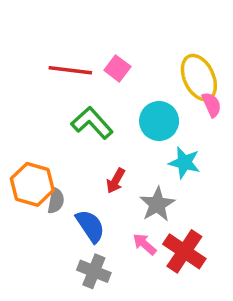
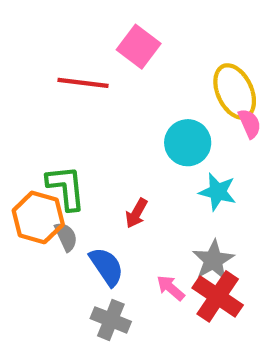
pink square: (117, 68) -> (139, 47), moved, size x1.4
green L-shape: (92, 123) -> (66, 188), moved, turned 36
gray semicircle: (56, 201) -> (66, 237), turned -35
gray star: (157, 204) -> (213, 260), moved

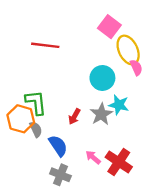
pink square: (139, 47) -> (109, 27), moved
gray star: (213, 260) -> (101, 114), moved

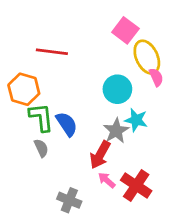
red arrow: (74, 116) -> (100, 155), moved, size x1.5
orange hexagon: (21, 119) -> (24, 89), moved
blue semicircle: (58, 146) -> (67, 124), moved

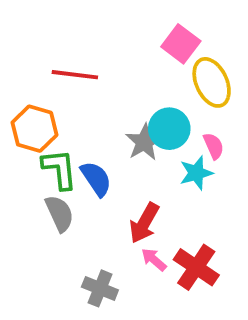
pink semicircle: (156, 77) -> (214, 146), moved
cyan star: (136, 120) -> (196, 173), turned -30
gray star: (116, 131) -> (144, 142), moved
gray semicircle: (41, 148) -> (59, 213), size x1.4

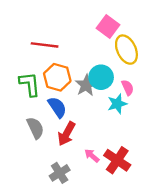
orange hexagon: (34, 129) -> (57, 77), moved
green L-shape: (59, 169) -> (30, 84), moved
red arrow: (144, 223) -> (67, 134), moved
gray cross: (100, 288) -> (60, 173), turned 36

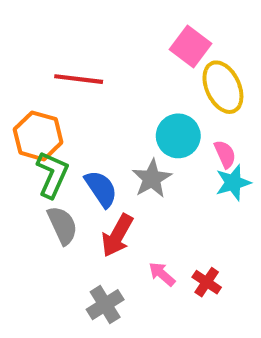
orange hexagon: (57, 77) -> (38, 136), moved
green L-shape: (30, 84) -> (52, 175), moved, turned 30
gray star: (86, 85) -> (152, 179), moved
cyan star: (117, 104) -> (233, 183), moved
red cross: (117, 160) -> (207, 282), size x0.6

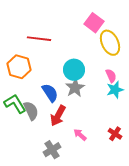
cyan circle: (178, 136) -> (74, 70), moved
green L-shape: (52, 175) -> (15, 104), moved, turned -55
red cross: (207, 282) -> (115, 134), moved

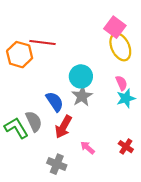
pink square: (94, 23) -> (115, 27), moved
orange hexagon: (19, 67) -> (20, 55), moved
green L-shape: (15, 104) -> (16, 128), moved
gray cross: (52, 150) -> (57, 164), turned -36

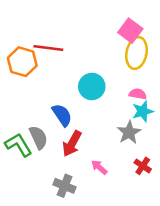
yellow ellipse: (120, 47) -> (136, 53), turned 36
pink semicircle: (121, 83) -> (138, 94), turned -56
gray star: (82, 96) -> (129, 132), moved

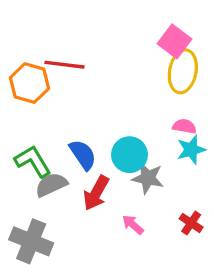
cyan circle: (92, 87) -> (129, 155), moved
gray star: (129, 132) -> (148, 178), moved, turned -30
gray semicircle: (38, 137) -> (51, 185), turned -90
green L-shape: (19, 145) -> (33, 161), moved
gray cross: (64, 186) -> (31, 241), moved, size x1.4

